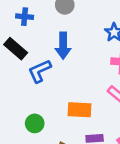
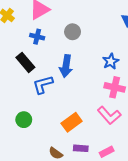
orange rectangle: (79, 110) -> (72, 122), turned -48
green circle: (35, 123) -> (24, 120), moved

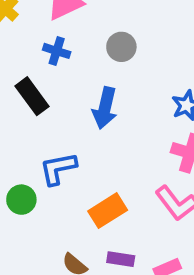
blue L-shape: (43, 85) -> (58, 169), moved

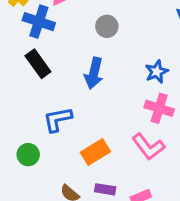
blue cross: (57, 51) -> (39, 22), moved, size x1.5
green circle: (21, 200) -> (28, 155), moved

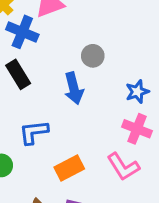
gray circle: (107, 26) -> (93, 56), moved
blue arrow: (94, 73) -> (74, 88), turned -32

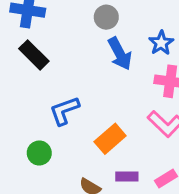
blue arrow: (74, 88) -> (120, 54), moved

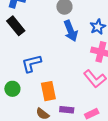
orange rectangle: (110, 139) -> (48, 91), moved, turned -66

